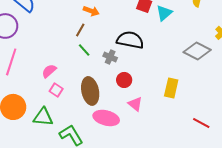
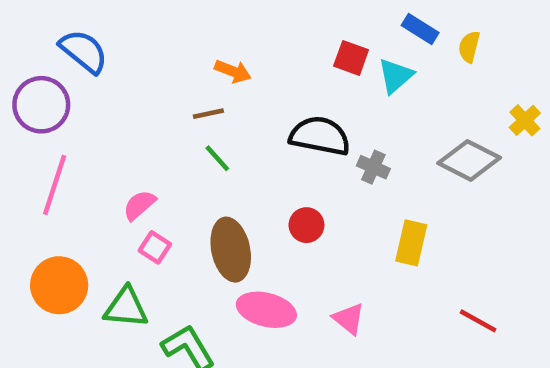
brown line: (80, 30) -> (208, 114), turned 48
gray cross: (110, 57) -> (373, 167), moved
pink triangle: (135, 104) -> (349, 319), moved

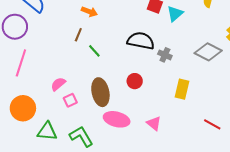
orange arrow: (233, 71) -> (89, 12), moved
brown line: (208, 114) -> (78, 35), moved, turned -56
pink semicircle: (139, 205) -> (58, 84), moved
pink square: (155, 247) -> (70, 100), moved, turned 32
green triangle: (126, 308) -> (47, 131), moved

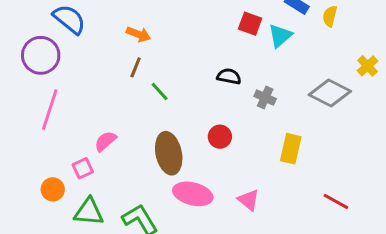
orange arrow: (89, 12) -> (139, 34), moved
black semicircle: (141, 41) -> (229, 76), size x0.6
pink square: (70, 100) -> (83, 168), moved
orange circle: (23, 108) -> (53, 189), moved, size x0.6

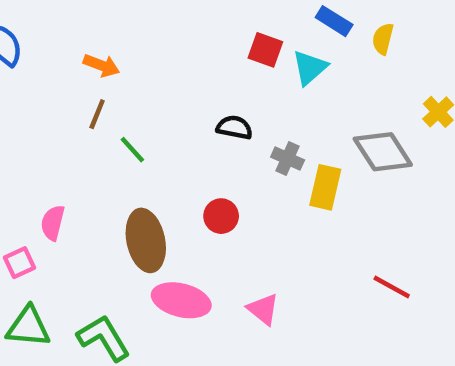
gray diamond: (330, 93) -> (383, 152), turned 30
pink semicircle: (105, 141) -> (53, 223), turned -35
yellow rectangle: (291, 149) -> (325, 187), moved
red line: (336, 201) -> (392, 287), moved

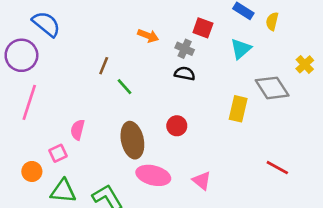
orange arrow: (101, 65) -> (148, 36), moved
cyan triangle: (310, 68) -> (241, 49), moved
gray cross: (288, 158) -> (185, 49), moved

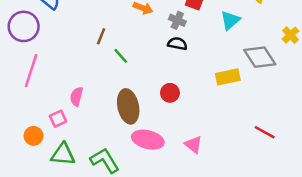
yellow rectangle: (238, 109) -> (228, 77), turned 65

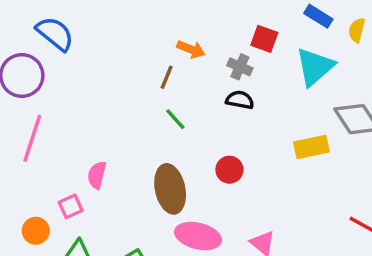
cyan triangle: (230, 20) -> (315, 67), size x1.4
brown line: (101, 36) -> (167, 77), moved
green line: (121, 56) -> (175, 119), moved

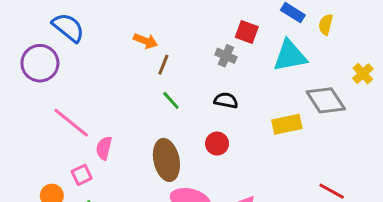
orange arrow: (191, 49) -> (146, 41), moved
cyan triangle: (315, 67) -> (290, 56), turned 30
black semicircle: (240, 100) -> (226, 100), moved
pink line: (32, 138) -> (71, 123), moved, turned -69

